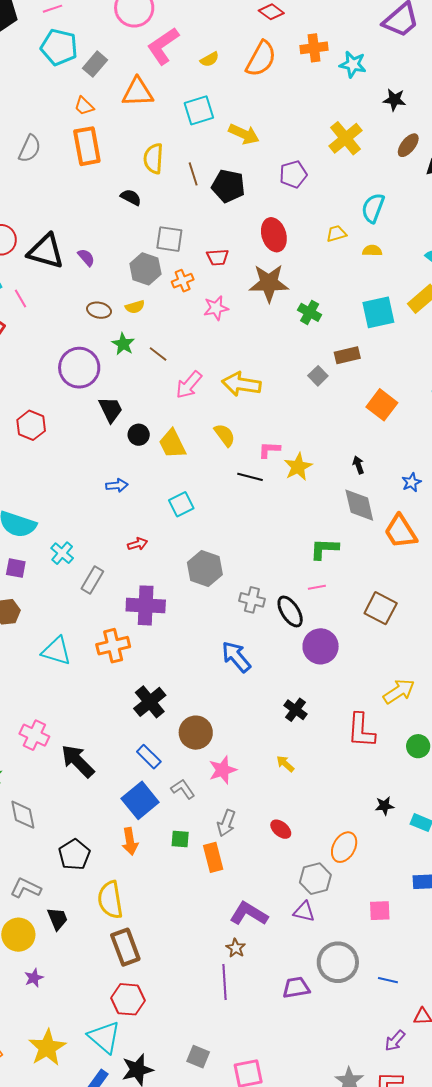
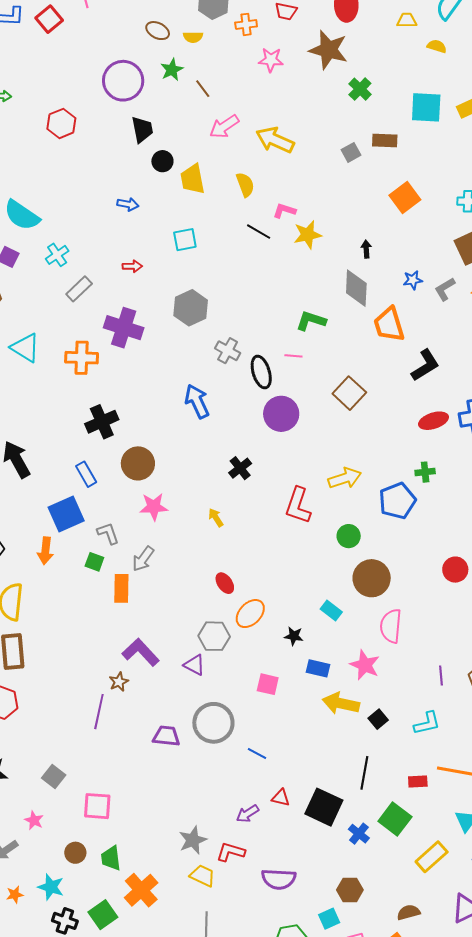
gray L-shape: (183, 789) -> (108, 533), moved
black star: (384, 806) -> (294, 636), moved
red ellipse: (281, 829) -> (225, 583), moved

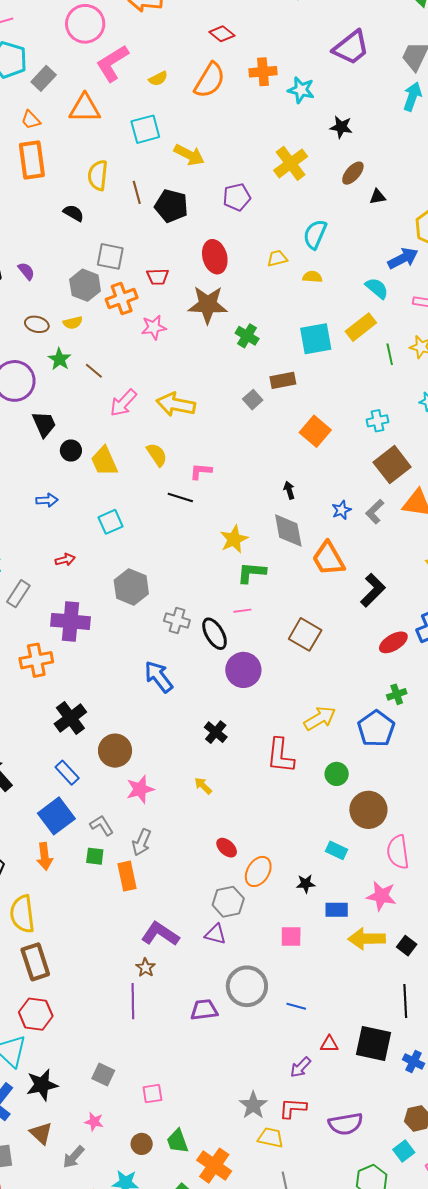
orange cross: (246, 24) -> (122, 299), size x1.4
yellow star: (308, 235) -> (234, 539), moved
pink square: (97, 806) -> (152, 1094), size x0.7

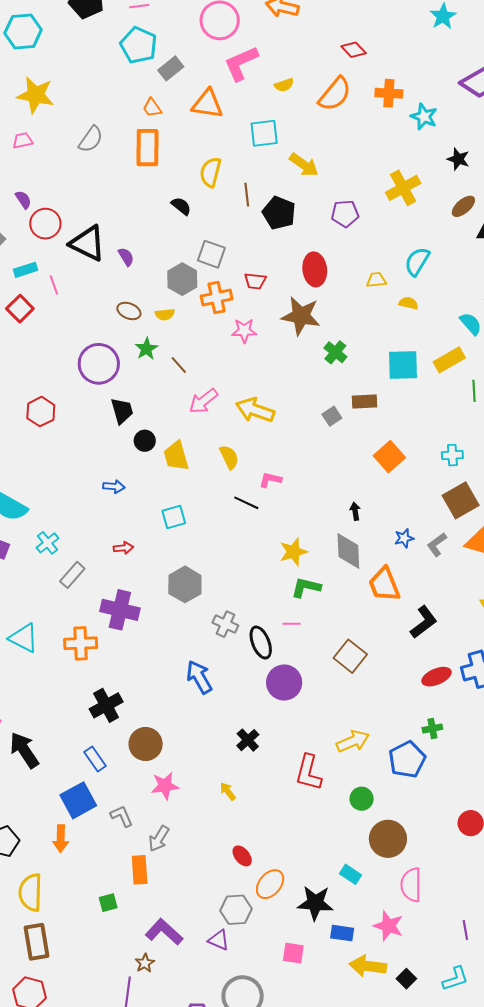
green square: (95, 856) -> (108, 903), moved, turned -30
black star: (306, 884) -> (315, 903), size x1.8

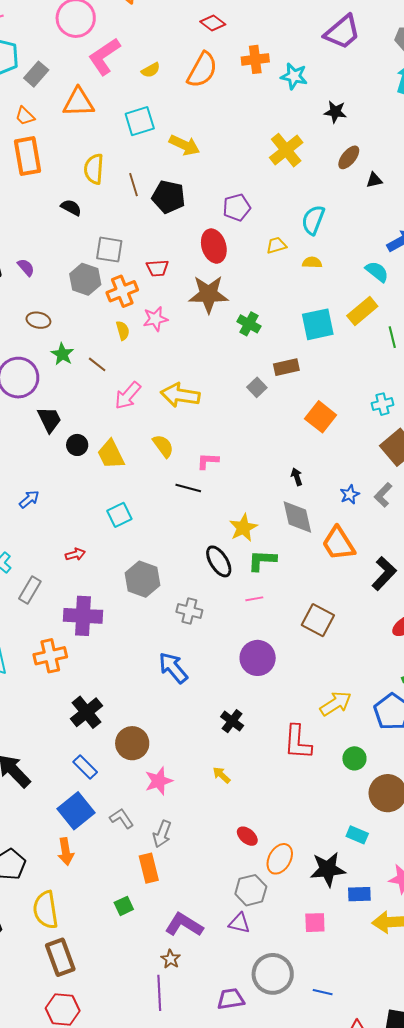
purple pentagon: (345, 214) -> (237, 207), moved
yellow semicircle: (165, 314) -> (123, 331), moved, turned -90
blue arrow: (114, 487) -> (29, 499), moved, turned -35
black ellipse: (261, 643) -> (219, 561), moved

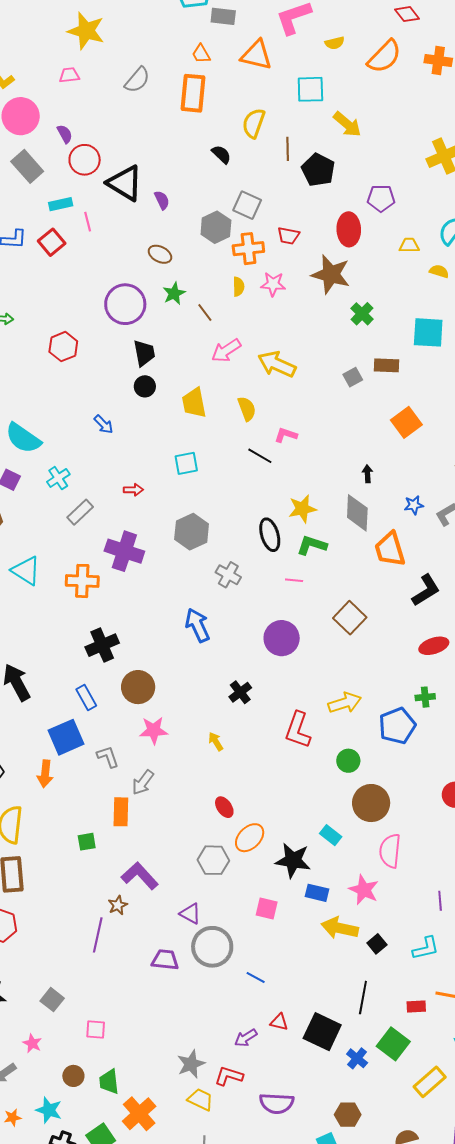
gray rectangle: (36, 74) -> (223, 16), turned 40
black circle: (77, 445) -> (145, 386), moved
blue arrow: (29, 499) -> (104, 424), turned 70
purple triangle: (239, 923) -> (190, 914), moved

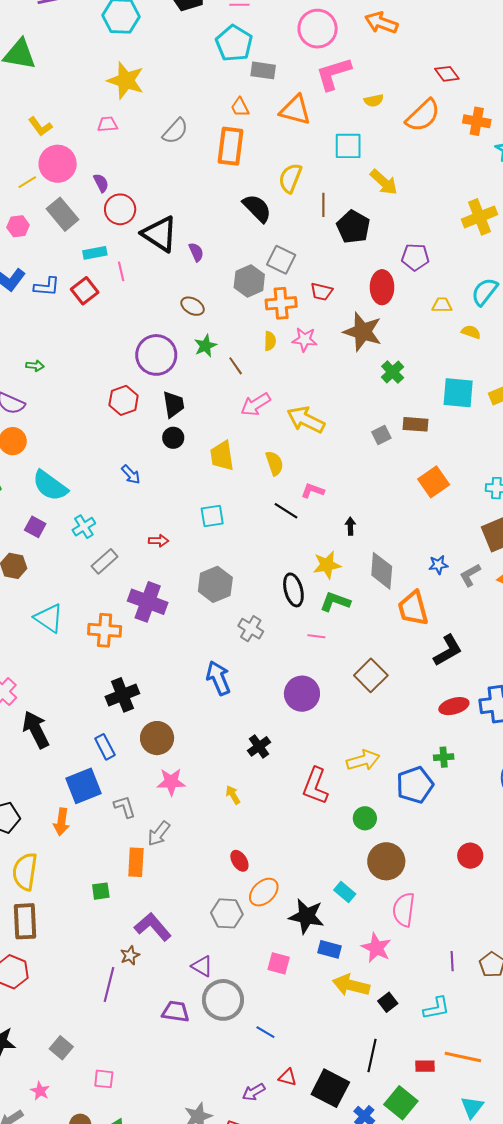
black semicircle: (221, 154) -> (257, 208), size x1.5
red hexagon: (63, 347) -> (124, 400), moved
black arrow: (367, 474) -> (350, 526), moved

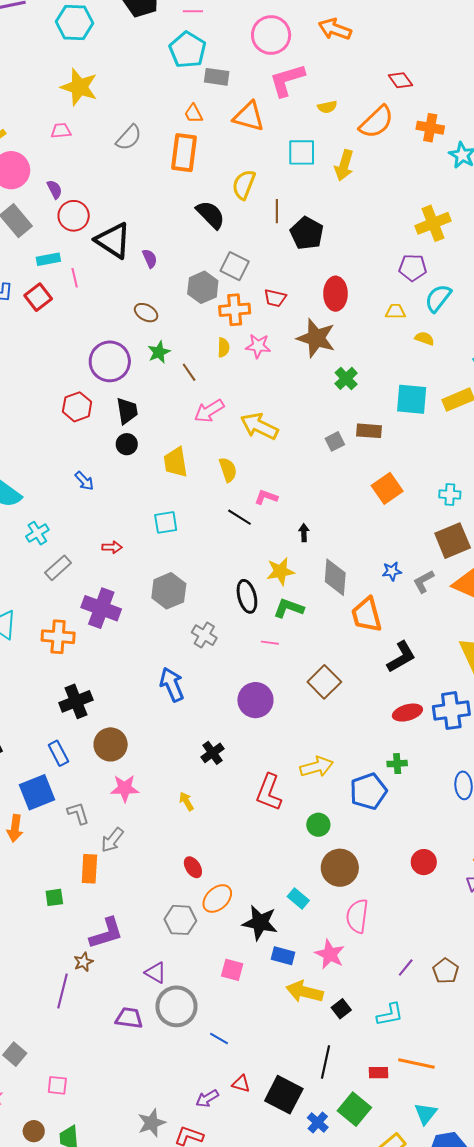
yellow arrow: (384, 182) -> (344, 165), moved, turned 64
purple pentagon: (415, 257) -> (413, 268), moved
purple L-shape: (153, 927) -> (106, 933), turned 114
purple line: (452, 961) -> (406, 968), turned 42

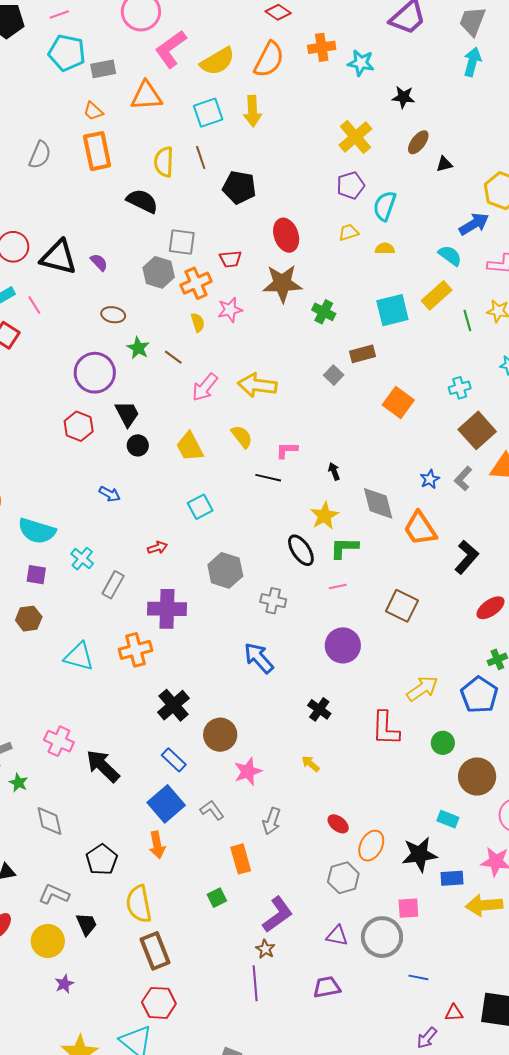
yellow semicircle: (327, 107) -> (218, 61), size x1.8
brown line: (277, 211) -> (201, 158), moved
gray arrow: (112, 840) -> (272, 821), moved
gray circle: (177, 1006) -> (382, 937), moved

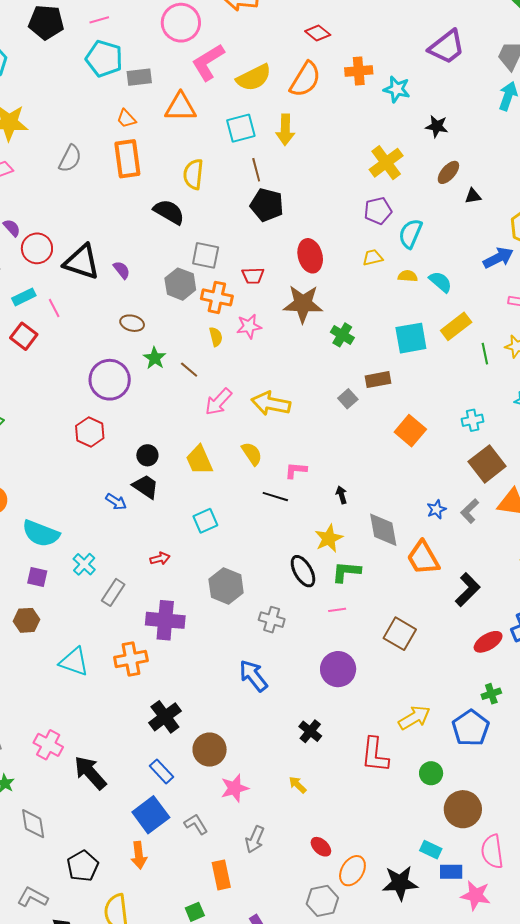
brown line: (201, 158) -> (256, 170), moved
cyan semicircle: (450, 256) -> (440, 282), moved
orange cross: (196, 283) -> (217, 297), turned 32
black trapezoid: (127, 414) -> (146, 487), moved, turned -32
blue rectangle: (452, 878) -> (451, 872), moved

